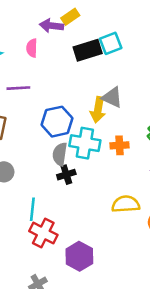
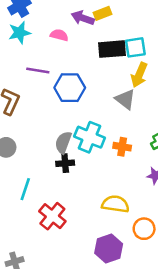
pink semicircle: (32, 48) -> (59, 35), turned 90
yellow arrow: (98, 110) -> (139, 75), moved
blue hexagon: (57, 122) -> (70, 88), moved
red cross: (43, 233) -> (52, 216), moved
purple hexagon: (79, 256) -> (109, 249), moved

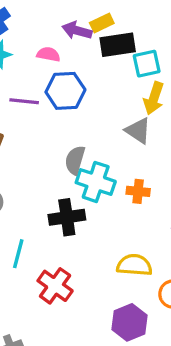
black rectangle: (112, 49) -> (118, 45), moved
blue hexagon: (70, 88) -> (65, 91), moved
gray semicircle: (63, 142) -> (75, 160), moved
black cross: (65, 163) -> (67, 217), size x1.5

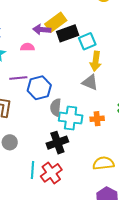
yellow rectangle: (102, 23) -> (56, 22), size x1.5
blue hexagon: (65, 91) -> (39, 88), moved
red cross: (55, 286) -> (51, 173), moved, turned 30

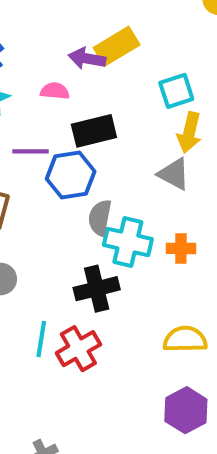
black rectangle: (68, 33) -> (94, 131), moved

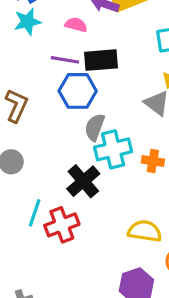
purple line: (31, 151) -> (65, 60), moved
cyan cross: (128, 242) -> (113, 149), turned -36
black cross: (97, 289) -> (83, 181), turned -36

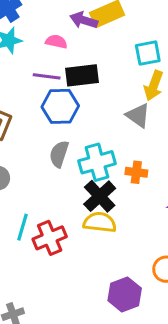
gray semicircle: (95, 127) -> (59, 154), moved
black cross: (83, 181) -> (100, 196), moved
yellow semicircle: (145, 231) -> (100, 222), moved

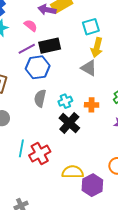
pink semicircle: (56, 42) -> (31, 26), turned 32
purple line: (47, 76) -> (27, 49), turned -30
cyan cross: (97, 162) -> (65, 101), size x0.6
yellow semicircle: (100, 222) -> (73, 172), moved

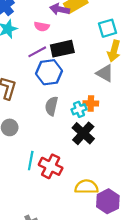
pink semicircle: (31, 26) -> (42, 26), turned 152
orange cross: (92, 105) -> (91, 103), moved
red cross: (40, 153) -> (51, 166), turned -35

